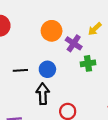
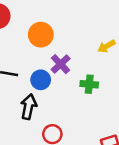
orange circle: (52, 31) -> (41, 35), moved
purple cross: (74, 43) -> (61, 64), moved

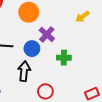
green cross: (89, 84) -> (64, 58), moved

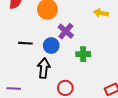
yellow arrow: (82, 17) -> (101, 13), turned 48

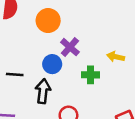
yellow arrow: (101, 13) -> (116, 57), moved
black line: (25, 43) -> (15, 74), moved

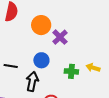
purple cross: (70, 47) -> (60, 37), moved
yellow arrow: (116, 57) -> (93, 68), moved

